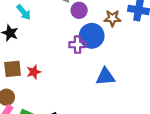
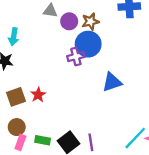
cyan arrow: (24, 12) -> (14, 37), turned 63
brown star: (112, 18) -> (90, 22), moved

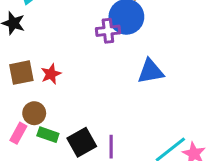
brown circle: (17, 127) -> (34, 113), moved

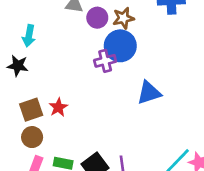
brown circle: (34, 113) -> (32, 137), moved

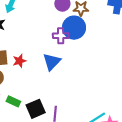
blue triangle: (149, 93) -> (52, 62), moved, turned -42

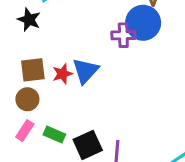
blue triangle: (52, 62) -> (85, 71), moved

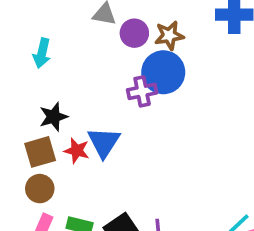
black star: (29, 20) -> (53, 117), moved, turned -30
red star: (62, 74) -> (77, 151), turned -30

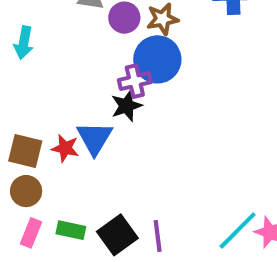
black star: (53, 117) -> (126, 106), moved
brown square: (40, 152) -> (25, 151), turned 32

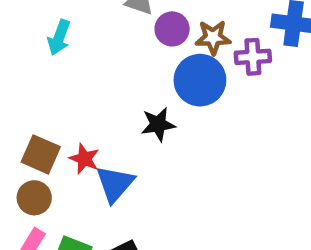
purple cross: (135, 81) -> (253, 57), moved
blue triangle: (95, 138) -> (115, 184), moved

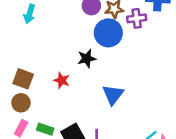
red star: (84, 159) -> (62, 80), moved
blue triangle: (115, 184) -> (113, 95), moved

